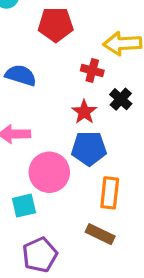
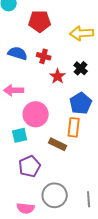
red cross: (92, 71) -> (44, 56), moved
blue pentagon: (89, 148) -> (81, 103), moved, turned -30
brown rectangle: (100, 234) -> (58, 144), moved

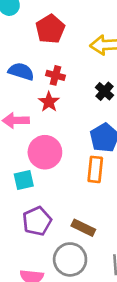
red pentagon: (40, 21) -> (50, 29), turned -30
red star: (58, 76) -> (49, 102), moved
brown rectangle: (58, 144) -> (83, 228), moved

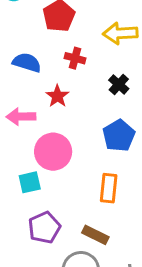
red cross: (56, 75) -> (75, 58), moved
orange rectangle: (95, 169) -> (109, 188), moved

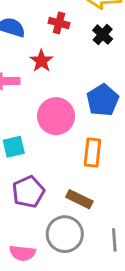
black cross: (119, 84) -> (103, 35), moved
pink circle: (53, 152) -> (56, 116), moved

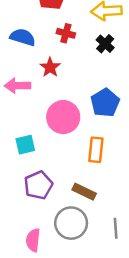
pink semicircle: (23, 253) -> (33, 240), turned 90

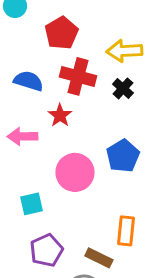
red cross: (66, 33) -> (78, 76), size x1.6
orange rectangle: (96, 150) -> (126, 231), moved

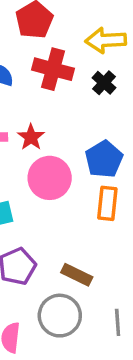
red star: (60, 115) -> (31, 137), moved
orange rectangle: (126, 231) -> (107, 203), moved

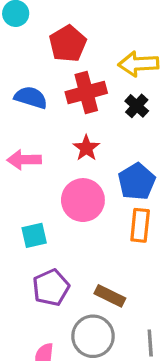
red cross: (53, 69) -> (86, 92), turned -30
red star: (31, 137) -> (86, 148), moved

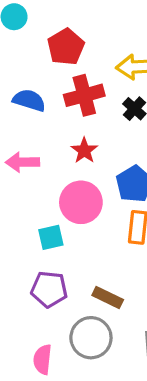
cyan square: (34, 235) -> (51, 237), moved
purple pentagon: (51, 288) -> (49, 289), turned 30

